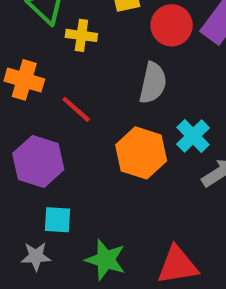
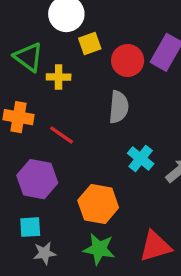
cyan cross: (193, 136) -> (141, 158), moved
orange hexagon: (141, 153) -> (98, 204), moved
cyan square: (58, 220) -> (30, 227), moved

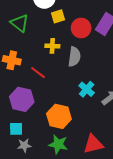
yellow cross: (59, 77) -> (52, 46), moved

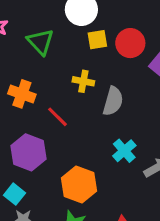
red circle: (81, 28) -> (130, 43), moved
cyan square: (16, 129) -> (14, 194), turned 32

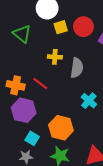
orange cross: (22, 94) -> (16, 85), moved
cyan square: (14, 194) -> (32, 138), moved

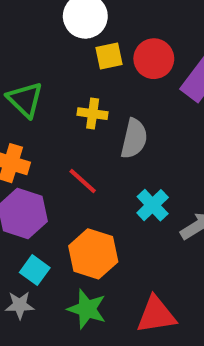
green triangle: (22, 34) -> (25, 100), moved
red line: (40, 84) -> (83, 181), moved

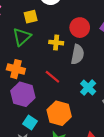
yellow square: (109, 56) -> (31, 17), moved
red circle: (154, 59) -> (80, 28), moved
green triangle: (25, 100) -> (22, 37), turned 36

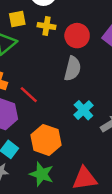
yellow cross: (56, 43) -> (47, 26), moved
red line: (52, 77) -> (29, 95), moved

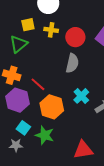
orange hexagon: (46, 140) -> (52, 107), moved
green star: (42, 174) -> (45, 135), moved

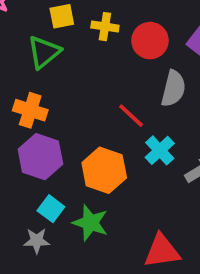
gray semicircle: (72, 63) -> (173, 89), moved
red line: (38, 84) -> (131, 116), moved

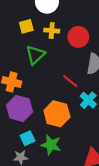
green triangle: (44, 52) -> (35, 55), moved
cyan square: (51, 209) -> (28, 138), turned 32

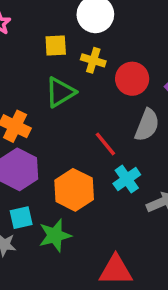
green star: (51, 145) -> (55, 235), turned 30

